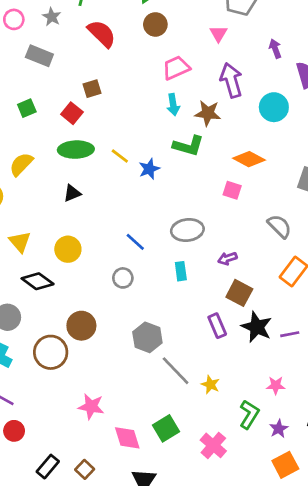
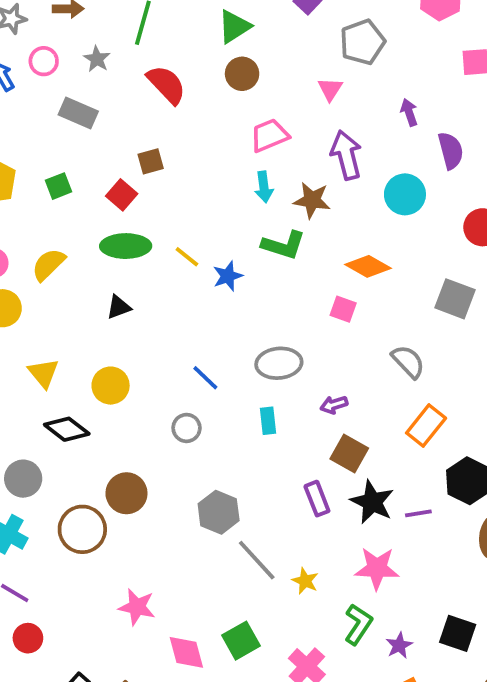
pink star: (276, 385) -> (377, 568), moved, size x1.6

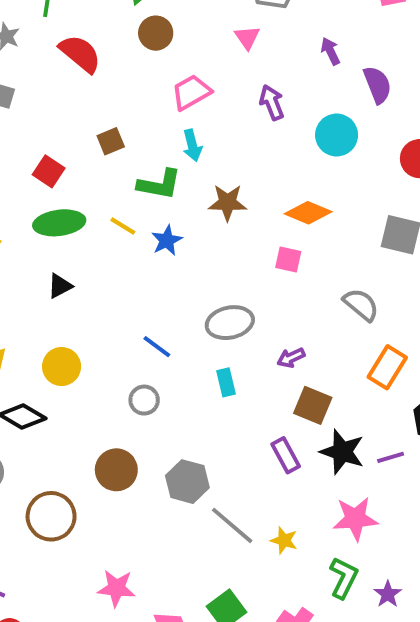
purple arrow: (346, 155) -> (272, 102), size x0.7
brown square: (151, 161) -> (111, 141), moved
brown star: (312, 200) -> (227, 203), moved
green L-shape: (283, 245) -> (159, 184), moved
brown circle: (126, 493) -> (116, 470), moved

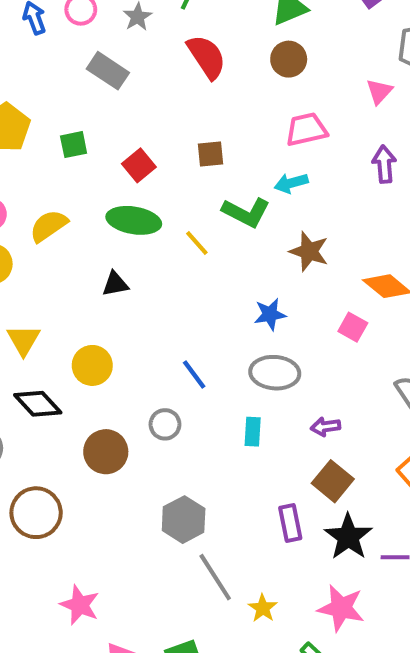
cyan arrow: (192, 145) -> (291, 183), turned 72
blue star: (167, 240) -> (270, 314), moved
brown circle: (116, 470) -> (106, 452), moved

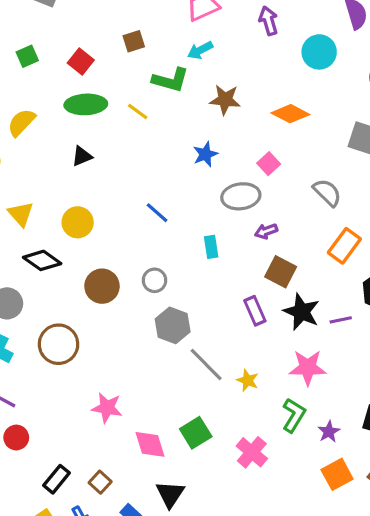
pink square: (353, 327) -> (269, 164), moved, turned 30
gray ellipse: (275, 373) -> (241, 196), moved
gray circle: (165, 424) -> (154, 280), moved

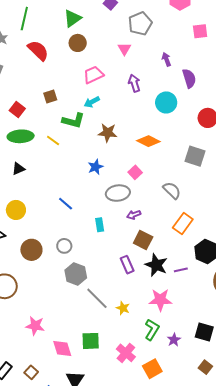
green square: (196, 433) -> (91, 341), turned 30
orange square: (337, 474) -> (152, 369), moved

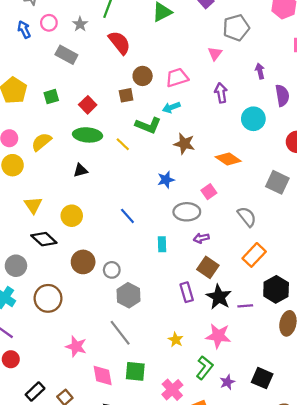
brown circle: (78, 43) -> (143, 76), moved
gray circle: (64, 246) -> (112, 270), moved
gray line: (97, 298) -> (120, 333), moved

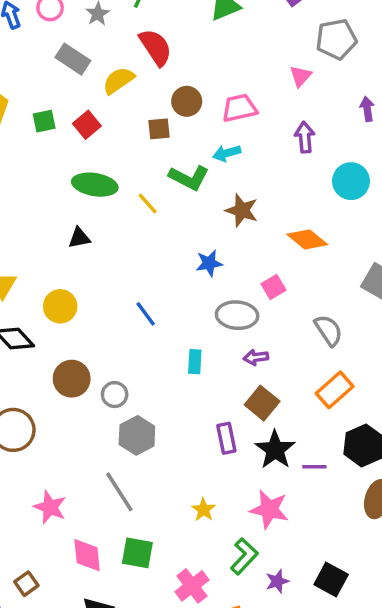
red square: (88, 105) -> (87, 125), moved
yellow semicircle: (41, 142) -> (118, 80), moved

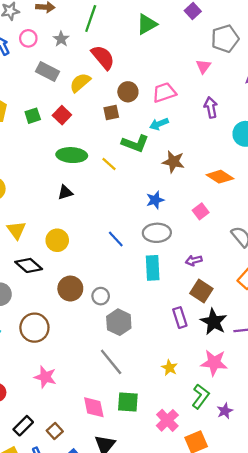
gray ellipse: (237, 315) -> (157, 233), moved
cyan rectangle: (195, 362) -> (153, 268), size x1.5
pink star: (50, 507) -> (45, 377), moved

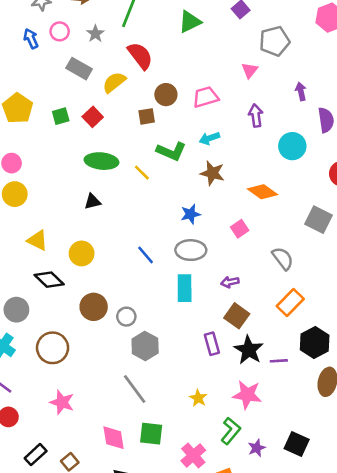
cyan arrow: (159, 124) -> (209, 138), moved
yellow triangle: (16, 230) -> (37, 240), turned -30

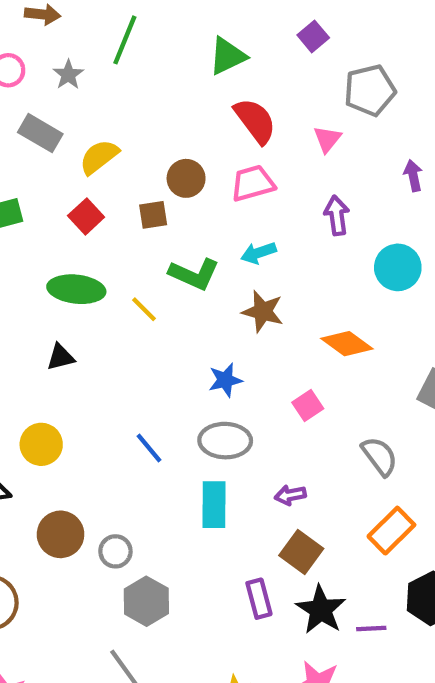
red semicircle: (140, 56) -> (255, 121), moved
red square: (93, 117) -> (86, 216), moved

